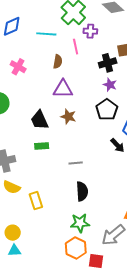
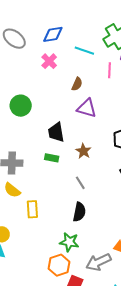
brown semicircle: (58, 62) -> (77, 84), moved
pink cross: (18, 67) -> (49, 61), moved
brown star: (68, 117) -> (83, 151), moved
gray line: (76, 163) -> (80, 183), turned 48

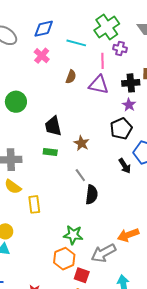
purple triangle: (87, 108) -> (99, 85), moved
black semicircle: (79, 212) -> (92, 195), moved

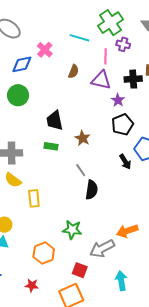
blue diamond: (44, 29) -> (22, 64), moved
purple star: (129, 105) -> (118, 100), moved
orange hexagon: (64, 259) -> (44, 253), moved

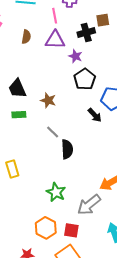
green star: (72, 230) -> (56, 192), turned 30
orange hexagon: (44, 253) -> (46, 228), moved

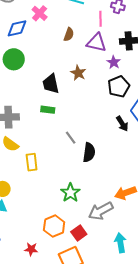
brown star: (48, 100) -> (78, 73), moved
gray line: (53, 132) -> (71, 138), moved
red square: (71, 230) -> (79, 233), turned 35

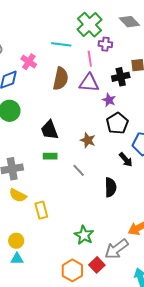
brown semicircle: (69, 34) -> (61, 79), size x1.6
brown star: (78, 73) -> (88, 140), moved
gray line: (71, 138) -> (79, 170), moved
black semicircle: (89, 152) -> (110, 187), moved
red square: (79, 233) -> (97, 265), moved

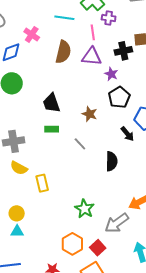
red square: (97, 265) -> (98, 248), moved

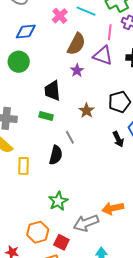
pink cross: (32, 34) -> (60, 16), moved
purple star: (111, 74) -> (77, 70), moved
black semicircle: (112, 161) -> (56, 155), moved
red square: (98, 248) -> (61, 242), turned -35

